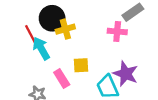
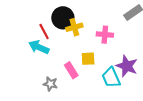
pink cross: (117, 32) -> (105, 35), moved
cyan arrow: (41, 48) -> (39, 47), moved, turned -36

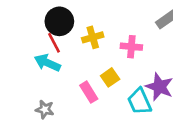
black circle: (63, 18) -> (59, 21), moved
yellow square: (88, 59) -> (110, 77), turned -32
gray star: (50, 84) -> (45, 109), moved

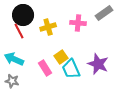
pink cross: (131, 47) -> (78, 23), moved
cyan arrow: (47, 63) -> (14, 59), moved
cyan trapezoid: (139, 101) -> (71, 69), moved

